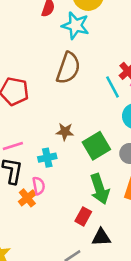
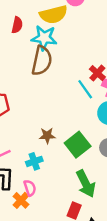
brown semicircle: (68, 68) -> (42, 61), moved

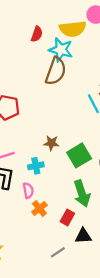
orange cross: (21, 200) -> (39, 209), moved

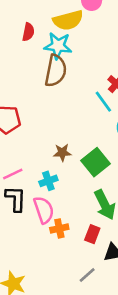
pink semicircle: (28, 190) -> (44, 210), size x1.5
orange cross: (39, 209) -> (59, 228), turned 35

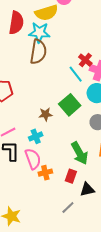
red semicircle: (28, 32) -> (16, 23), size x1.6
green square: (96, 162) -> (70, 105), moved

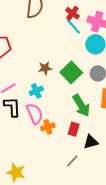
red cross: (85, 60) -> (72, 13), moved
green square: (70, 105) -> (71, 72), moved

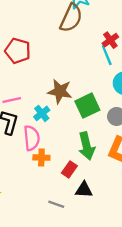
brown star: (45, 68) -> (60, 91), size x1.5
cyan cross: (36, 91) -> (42, 113), turned -32
gray line: (72, 161) -> (56, 204), turned 48

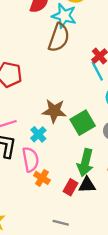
green arrow: (86, 146) -> (85, 163), turned 32
orange cross: (41, 158) -> (42, 178), turned 35
black triangle: (84, 190) -> (87, 185), moved

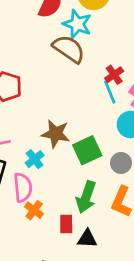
brown semicircle: (59, 38) -> (69, 49), turned -80
black triangle: (87, 185) -> (87, 239), moved
red rectangle: (70, 187) -> (66, 224), turned -35

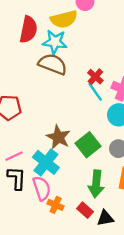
brown star: (56, 134) -> (58, 137), turned 30
cyan cross: (35, 159) -> (46, 162), size x1.6
red rectangle: (66, 224) -> (85, 210), turned -35

